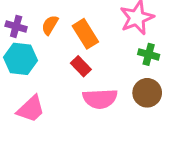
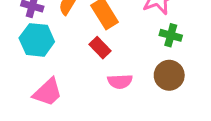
pink semicircle: (100, 99) -> (120, 81), size x0.7

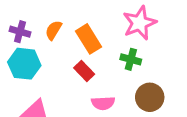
green cross: (171, 35) -> (131, 59), moved

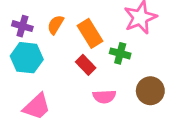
green cross: (131, 59) -> (120, 53), moved

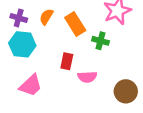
red rectangle: (86, 65) -> (67, 61), moved, turned 56
brown circle: (150, 91) -> (126, 91), moved

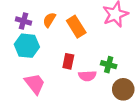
green cross: (100, 41) -> (109, 65), moved
pink trapezoid: (31, 85) -> (35, 84), turned -85

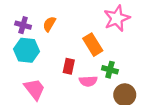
orange rectangle: (76, 27) -> (93, 45), moved

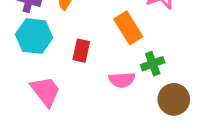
red rectangle: (69, 66) -> (81, 51), moved
green cross: (110, 70) -> (153, 64), turned -35

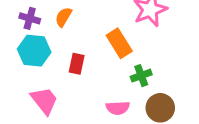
pink semicircle: (122, 80) -> (118, 108), moved

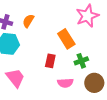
red rectangle: (77, 64) -> (50, 61), moved

